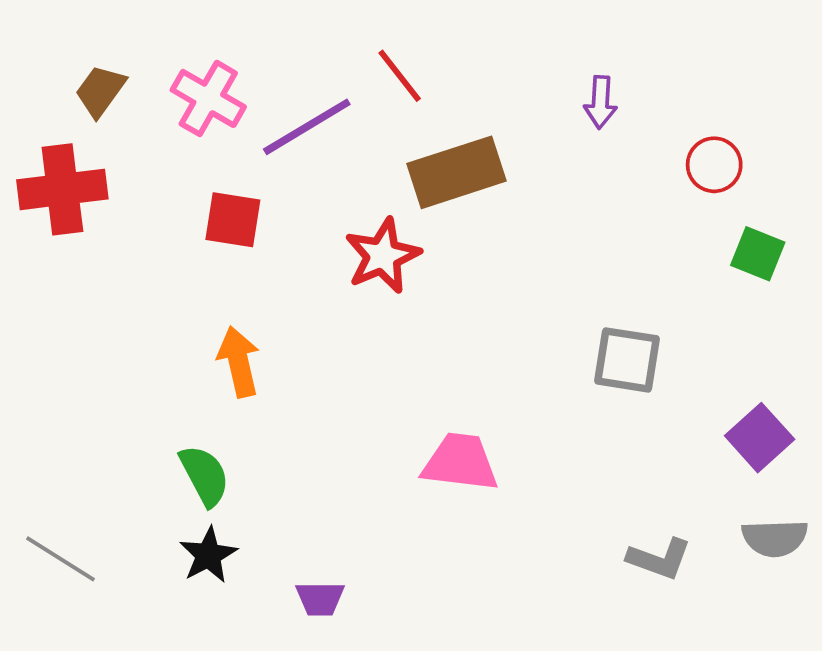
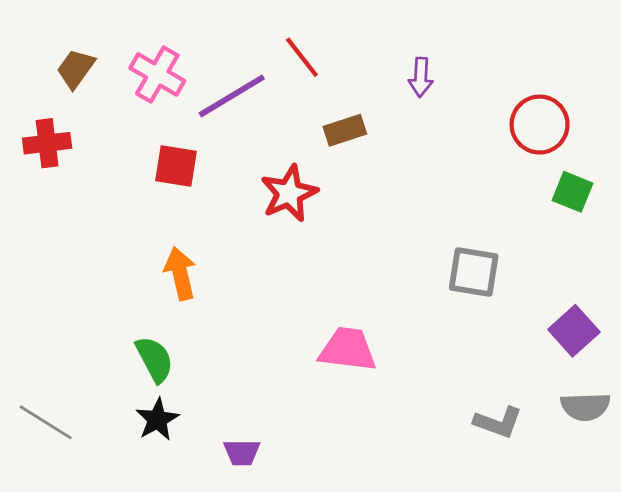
purple arrow: (600, 102) -> (421, 77), moved
red circle: (714, 165) -> (540, 125), size x1.4
brown rectangle: (456, 172) -> (345, 130), size x0.6
red cross: (62, 189) -> (47, 143), size x0.7

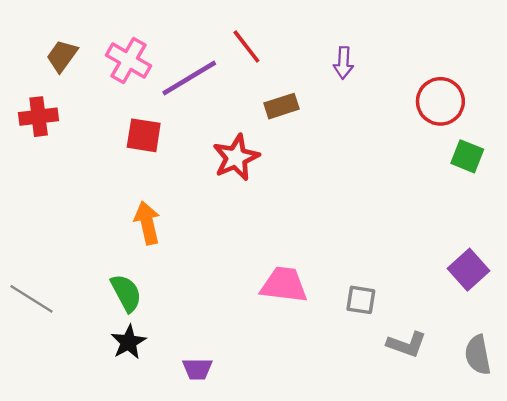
gray square: (474, 272) -> (361, 300), moved, size x0.7
gray semicircle: (585, 407) -> (478, 355), moved, turned 81
gray line: (46, 422) -> (32, 299), moved

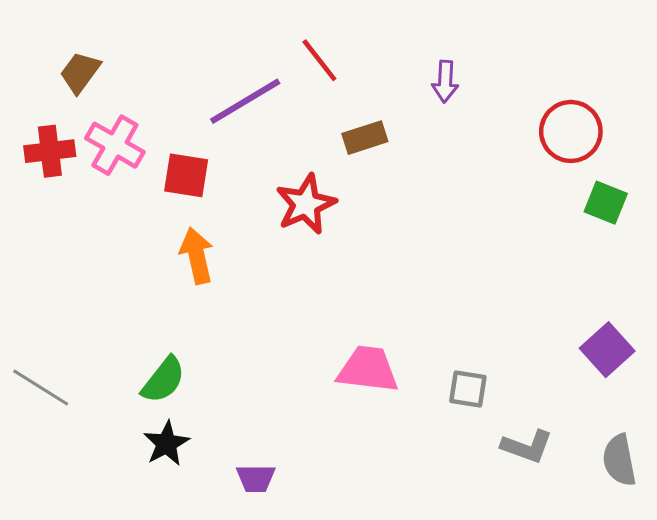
pink cross: (129, 61) -> (115, 145), moved
orange arrow: (147, 223) -> (197, 256), moved
green semicircle: (126, 293) -> (163, 380), turned 66

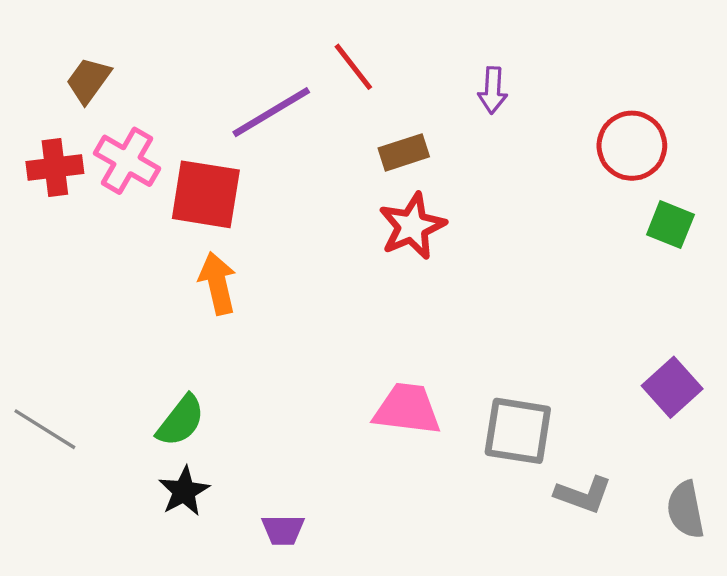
red square: (186, 175) -> (206, 194), size x1.4
red star: (306, 204) -> (412, 226), moved
gray square: (468, 389) -> (518, 431), size x1.6

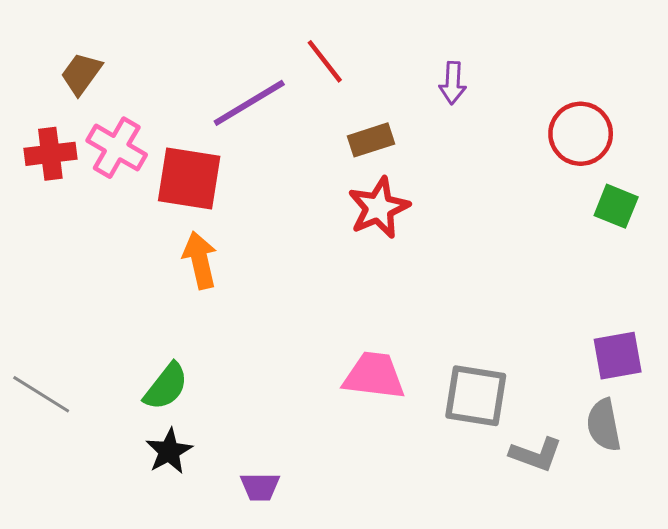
purple square: (672, 387) -> (618, 356), turned 32
gray semicircle: (686, 510) -> (604, 425), moved

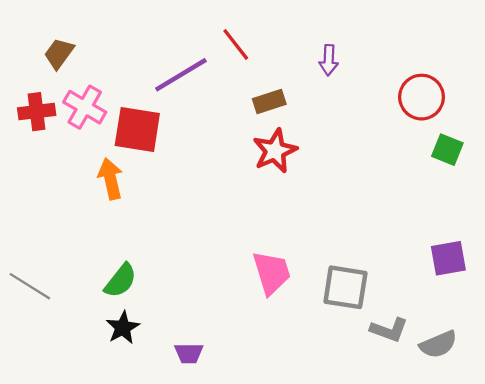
orange arrow: (200, 260) -> (110, 179), moved
pink trapezoid: (374, 376) -> (272, 273), turned 66
gray semicircle: (604, 425) -> (438, 344), moved, turned -102

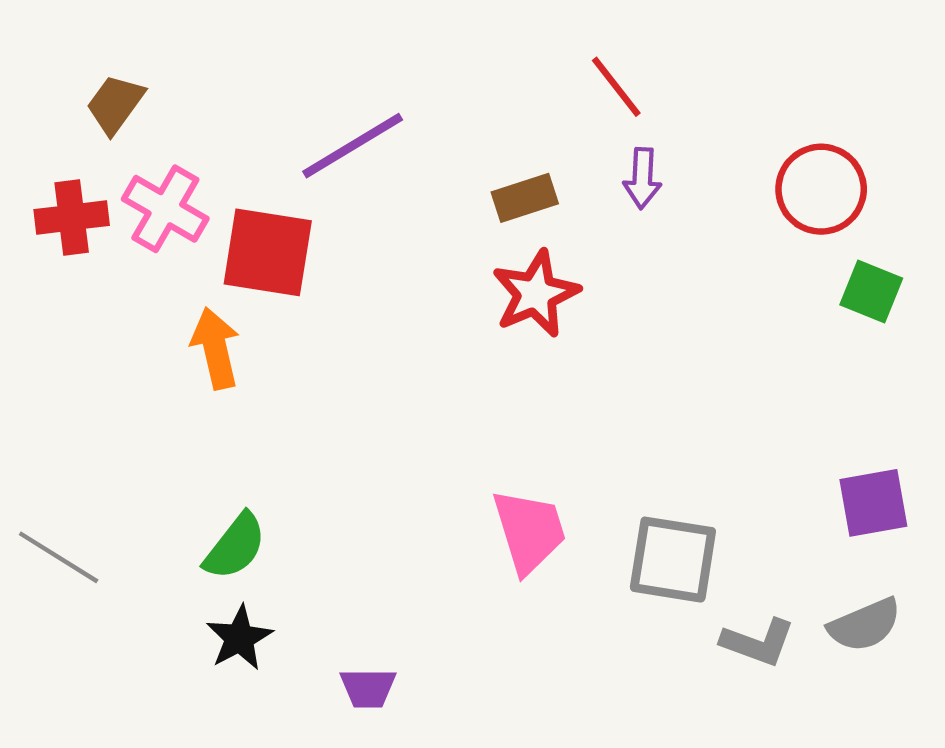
red line: (236, 44) -> (616, 87), moved
purple arrow: (329, 60) -> (642, 178), moved
gray semicircle: (438, 344) -> (865, 625), moved

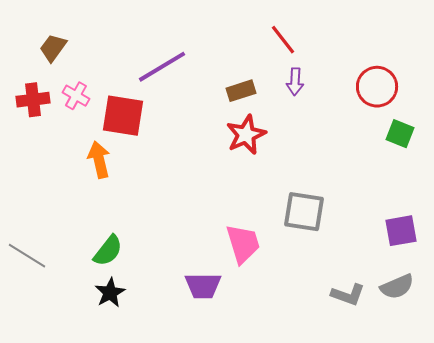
pink cross: (165, 209) -> (76, 96), size x0.7
gray square: (673, 560) -> (304, 212), moved
purple trapezoid: (368, 688) -> (203, 286), moved, size x1.4

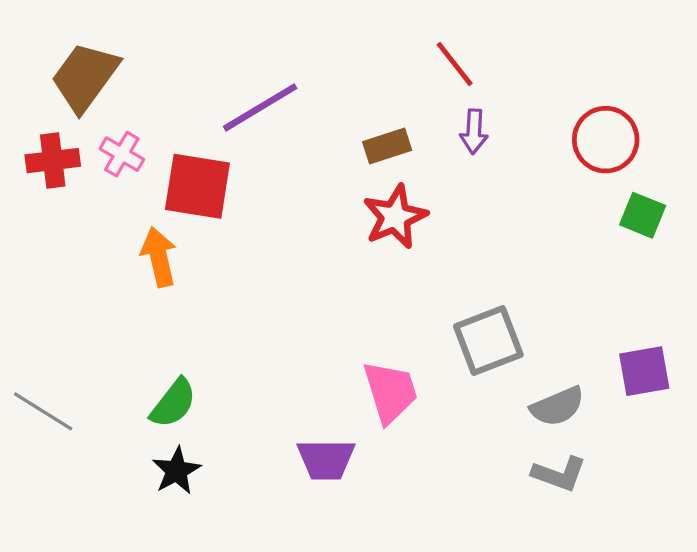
brown trapezoid: (53, 48) -> (85, 77), size x1.6
gray square: (304, 212) -> (488, 341), turned -30
gray semicircle: (397, 287) -> (557, 406), moved

